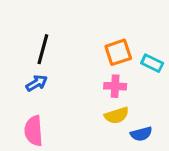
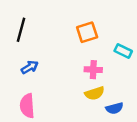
black line: (43, 49) -> (21, 30), moved
orange square: (118, 52) -> (87, 32), moved

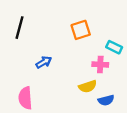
blue arrow: (30, 67) -> (44, 62), moved
pink cross: (93, 70) -> (100, 64), moved

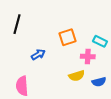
orange square: (81, 30) -> (68, 37), moved
blue semicircle: (106, 100) -> (99, 82), moved

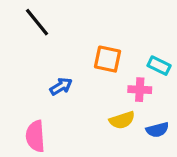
black line: (17, 24) -> (37, 22), moved, turned -54
orange square: (68, 37) -> (108, 59), turned 30

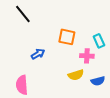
cyan rectangle: (159, 66) -> (99, 41), turned 40

